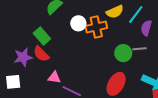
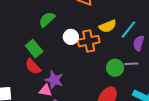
purple star: (23, 57) -> (54, 80), moved, turned 30

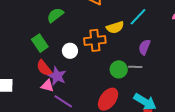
cyan line: (128, 29) -> (138, 17), moved
white circle: (71, 37) -> (70, 51), moved
red semicircle: (33, 67) -> (44, 68), moved

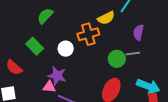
red semicircle: (44, 68) -> (14, 67), moved

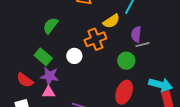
purple semicircle: (138, 32) -> (136, 34), moved
gray line: (133, 54) -> (142, 45), moved
purple star: (57, 76) -> (50, 76), moved
pink triangle: (49, 87) -> (49, 92), moved

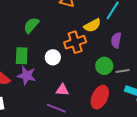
gray line: (142, 45) -> (123, 71), moved
green rectangle: (43, 57) -> (22, 56), turned 48
pink triangle: (49, 92) -> (62, 90), moved

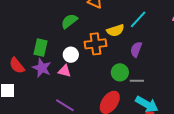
green semicircle: (31, 25) -> (69, 21), moved
pink triangle: (62, 90) -> (65, 71), moved

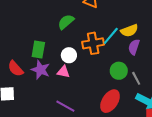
cyan line: (138, 19) -> (111, 36), moved
yellow semicircle: (115, 30) -> (129, 31), moved
gray line: (137, 81) -> (136, 78), turned 64

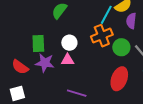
orange cross: (93, 43) -> (102, 36), moved

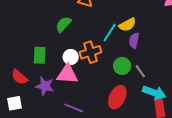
orange cross: (102, 36) -> (91, 52), moved
pink triangle: (68, 60) -> (67, 74), size x1.6
purple star: (45, 63) -> (45, 86), moved

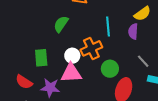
yellow semicircle: (127, 25) -> (142, 14), moved
cyan line: (110, 32) -> (108, 26), turned -30
green circle: (122, 66) -> (110, 69), moved

